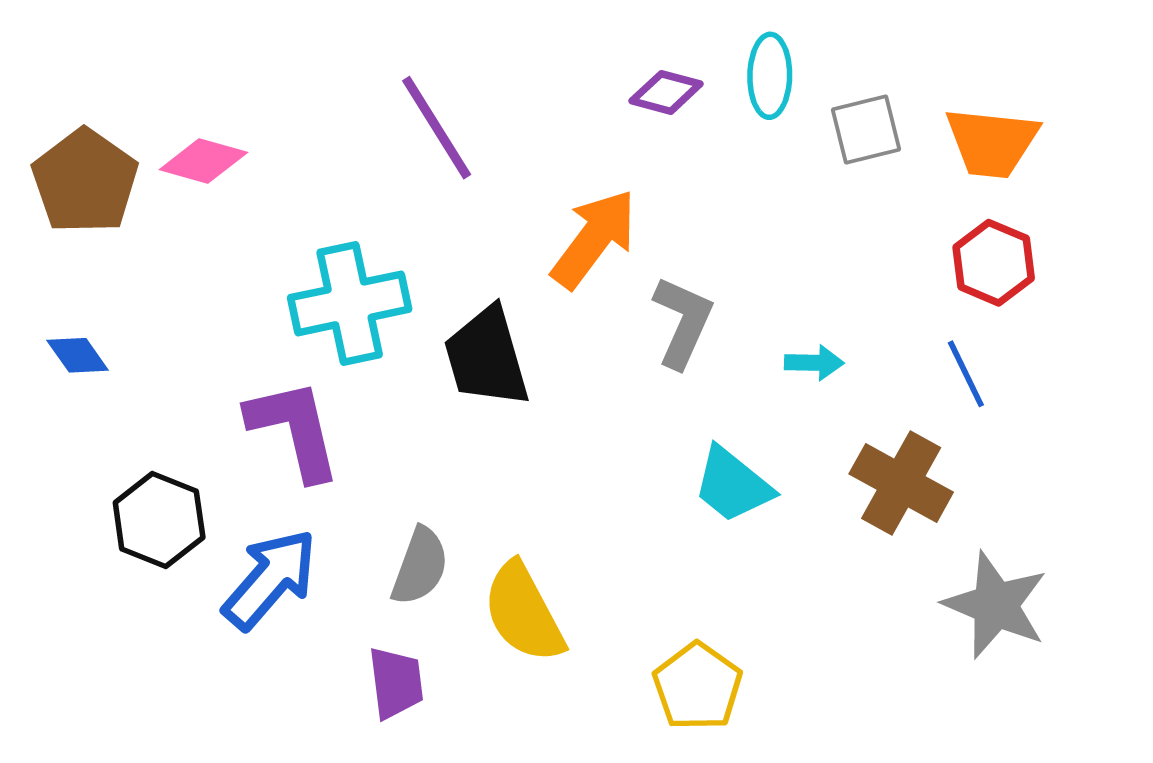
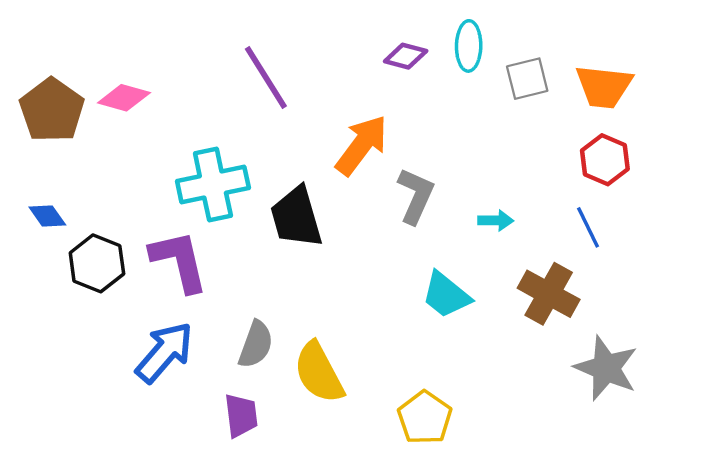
black hexagon: (159, 520) -> (97, 263), moved

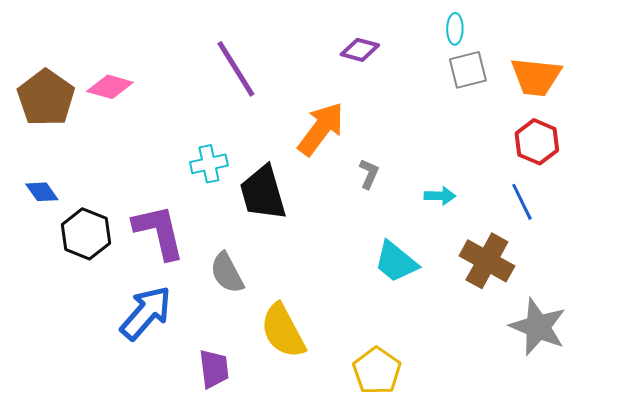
cyan ellipse: (469, 46) -> (455, 29), moved, size x0.7
cyan cross: (213, 184) -> (209, 164), moved, size x0.6
gray L-shape: (416, 196) -> (369, 174), size x0.6
gray semicircle: (256, 344) -> (227, 273), moved, turned 132

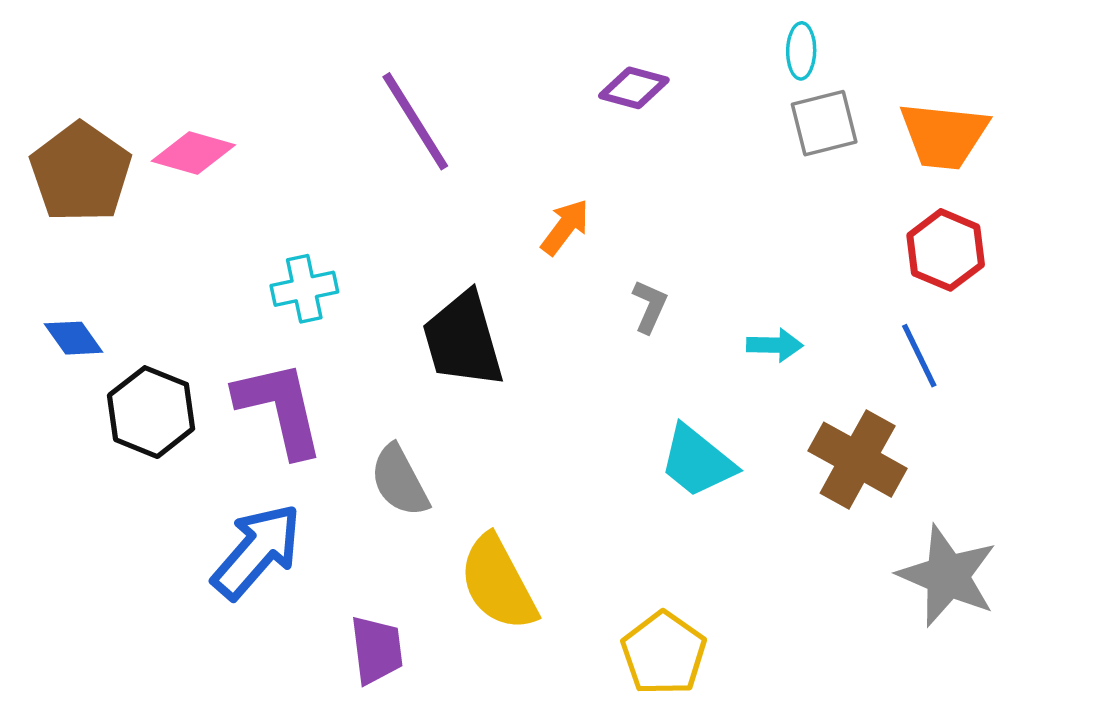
orange arrow: (321, 129) -> (565, 227), size x0.6
cyan cross: (209, 164) -> (304, 289), moved

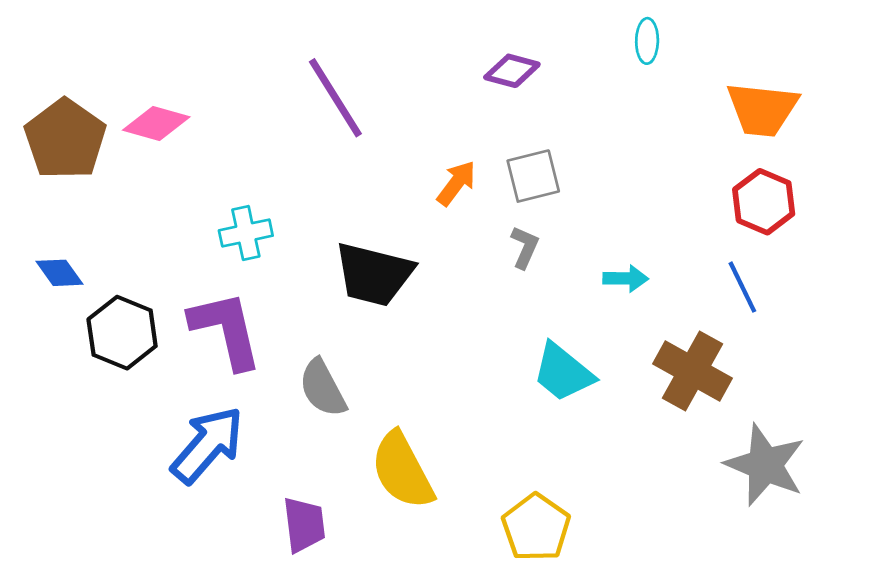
gray square: (824, 123) -> (533, 176), moved
black trapezoid: (463, 340) -> (374, 274), turned -60

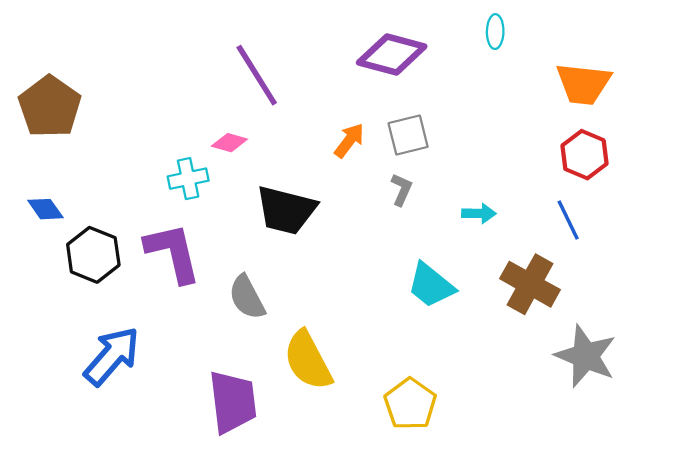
purple diamond: (512, 71) -> (392, 54), size x1.6
pink diamond: (156, 123) -> (229, 143), moved, size x0.7
blue arrow: (207, 445) -> (112, 356), moved
purple trapezoid: (304, 525) -> (233, 402), size x1.5

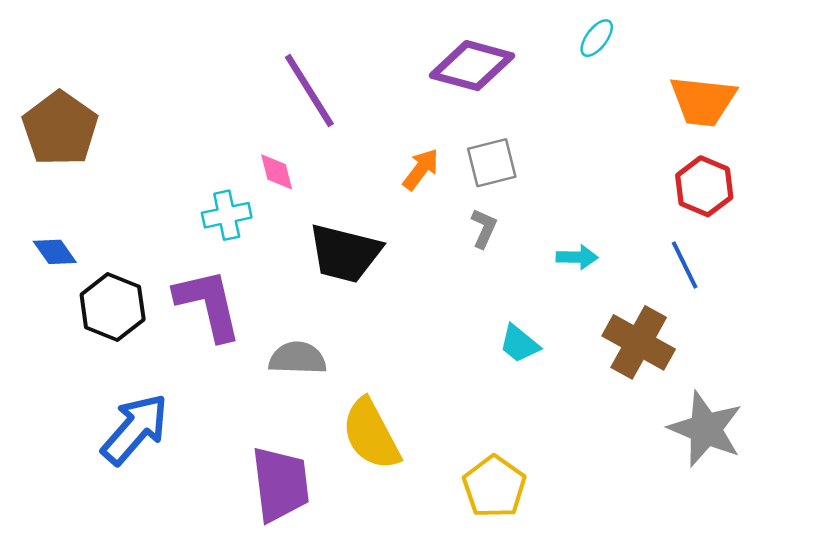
cyan ellipse: (495, 32) -> (597, 38), turned 36
pink diamond: (229, 143) -> (277, 172), turned 60
cyan trapezoid: (431, 285) -> (519, 344), size x0.7
gray semicircle: (247, 297) -> (298, 358), turned 120

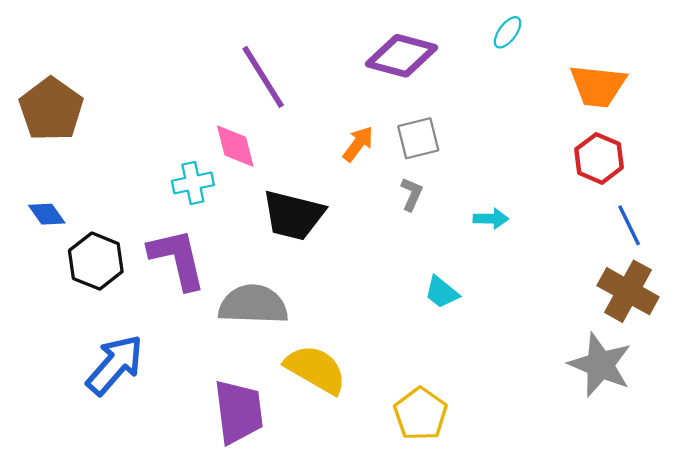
pink diamond: (277, 172) -> (235, 146), size x1.4
blue line: (685, 265) -> (629, 225), moved
brown cross: (639, 342) -> (628, 291), moved
gray semicircle: (298, 358) -> (253, 305), size x1.4
yellow semicircle: (371, 434) -> (316, 369), turned 148

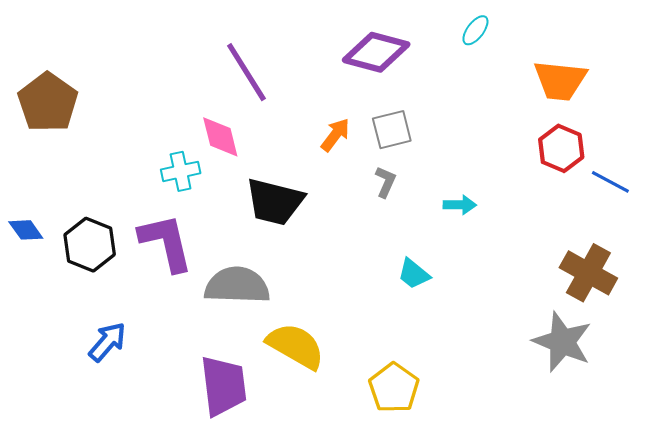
blue diamond: (47, 214) -> (26, 230), moved
blue line: (629, 225) -> (610, 182), moved, turned -36
blue arrow: (115, 365) -> (107, 342), size x0.7

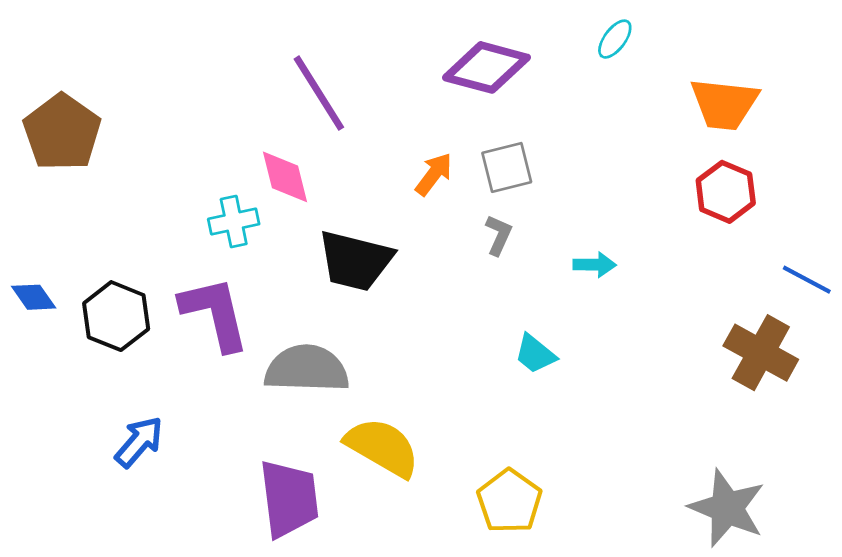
blue line: (610, 182) -> (807, 280), moved
gray star: (562, 342) -> (727, 508), moved

